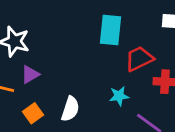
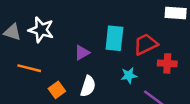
cyan rectangle: (110, 30) -> (114, 38), moved
purple triangle: (30, 74) -> (82, 53), moved

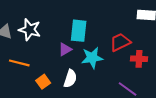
cyan rectangle: (114, 38) -> (79, 31), moved
cyan star: (129, 75) -> (92, 58), moved, size x1.5

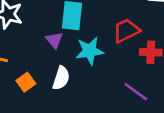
purple triangle: (65, 49) -> (54, 40), turned -40

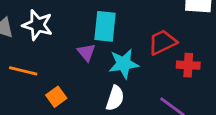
white semicircle: (61, 78) -> (115, 98), moved

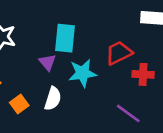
white semicircle: (115, 98) -> (53, 99), moved

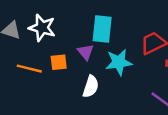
orange square: (19, 104) -> (59, 62), moved, turned 30

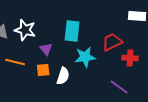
purple triangle: (86, 52) -> (46, 49), moved
orange square: (59, 62) -> (43, 70), moved

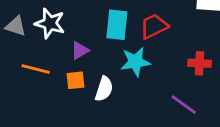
red trapezoid: (112, 42) -> (154, 26), moved
purple triangle: (46, 49) -> (80, 50), turned 40

